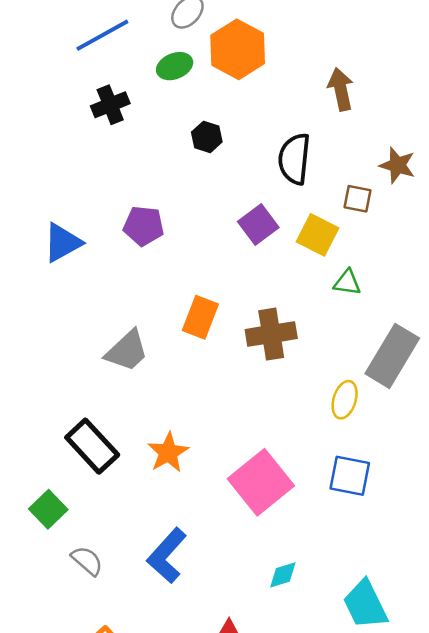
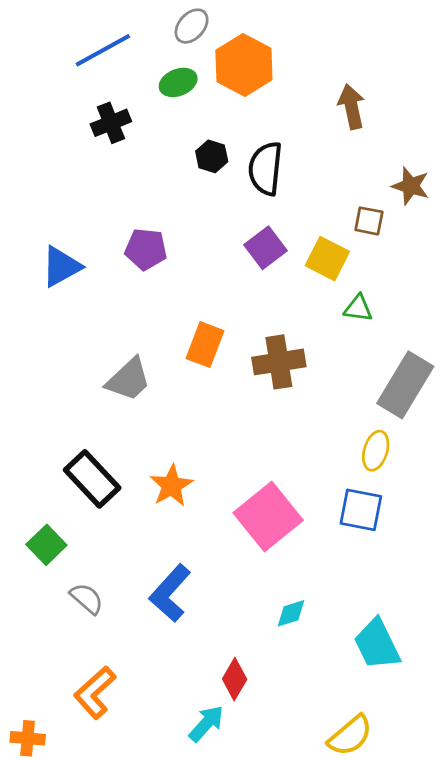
black semicircle: (294, 159) -> (265, 168), moved
yellow ellipse: (345, 400) -> (376, 451), moved

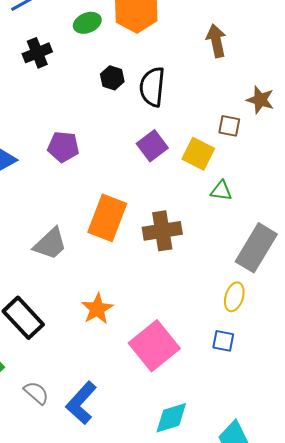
orange rectangle: (205, 345) -> (107, 218), size x1.4
orange star: (171, 486) -> (97, 309), moved
blue square: (361, 510) -> (223, 341), size x0.7
gray semicircle: (87, 599) -> (36, 393), moved
cyan diamond: (291, 613) -> (171, 418), size x1.5

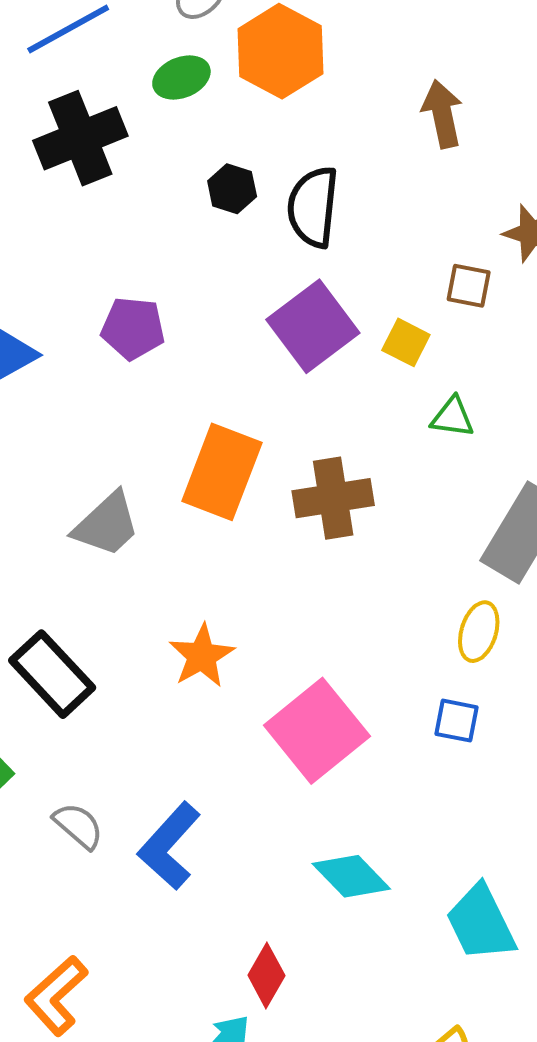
black cross: (37, 53) -> (80, 138), size x1.5
purple square: (152, 146) -> (313, 326), size x1.4
yellow square: (198, 154) -> (406, 342), size x0.7
cyan diamond: (171, 418) -> (351, 876), turned 63

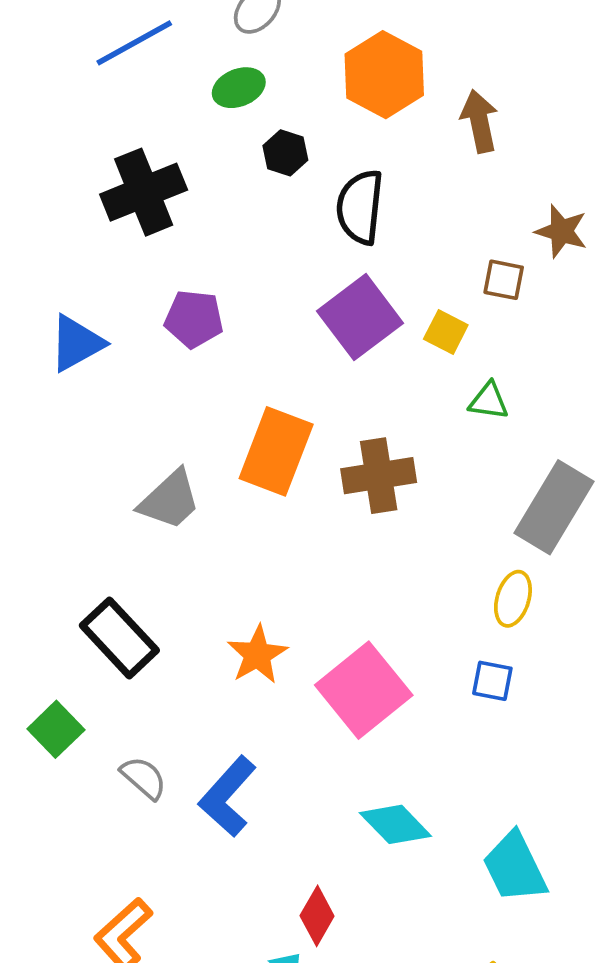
orange hexagon: (281, 51) -> (384, 75), moved
black cross: (80, 138) -> (144, 192), moved
black hexagon: (232, 189) -> (285, 153), moved
orange star: (202, 656) -> (257, 655), moved

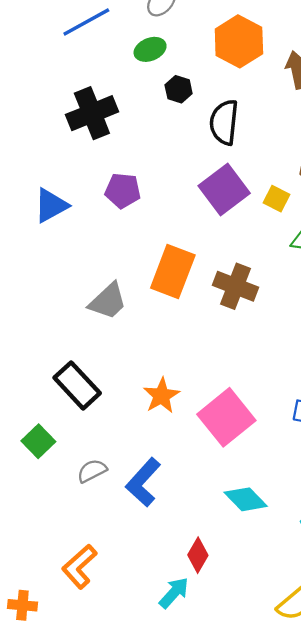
brown cross: (379, 476) -> (235, 286), turned 30
gray semicircle: (144, 778) -> (92, 471), turned -68

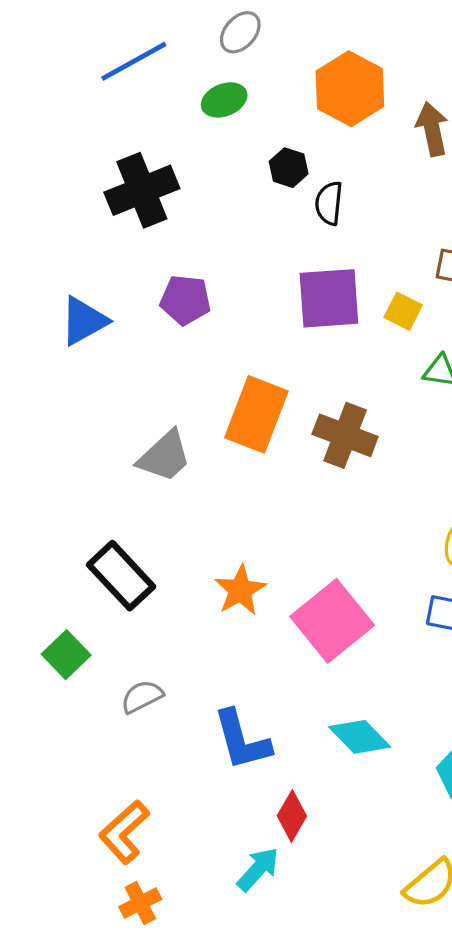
black hexagon: (179, 89) -> (289, 168), moved
black semicircle: (224, 122) -> (329, 203), size x0.7
purple square: (224, 189) -> (329, 298), turned 33
blue L-shape: (143, 482) -> (242, 740), moved, turned -57
orange cross: (22, 605) -> (140, 903), moved, turned -32

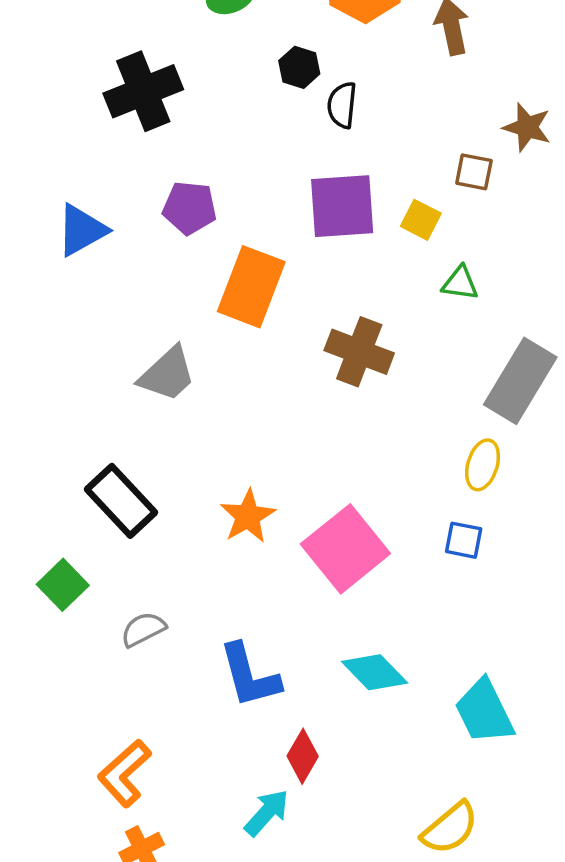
orange rectangle: (256, 414) -> (251, 287), moved

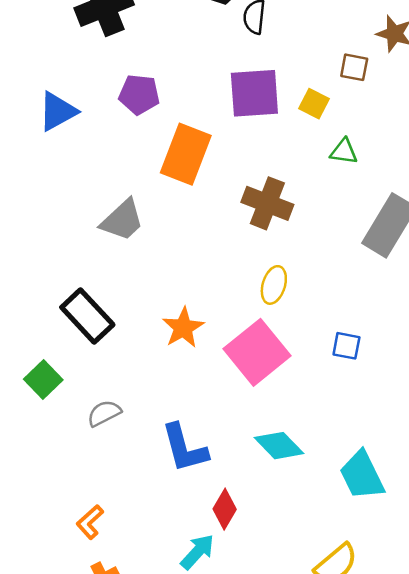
yellow ellipse: (483, 465) -> (274, 285), moved
orange L-shape: (124, 773) -> (90, 522), size x0.7

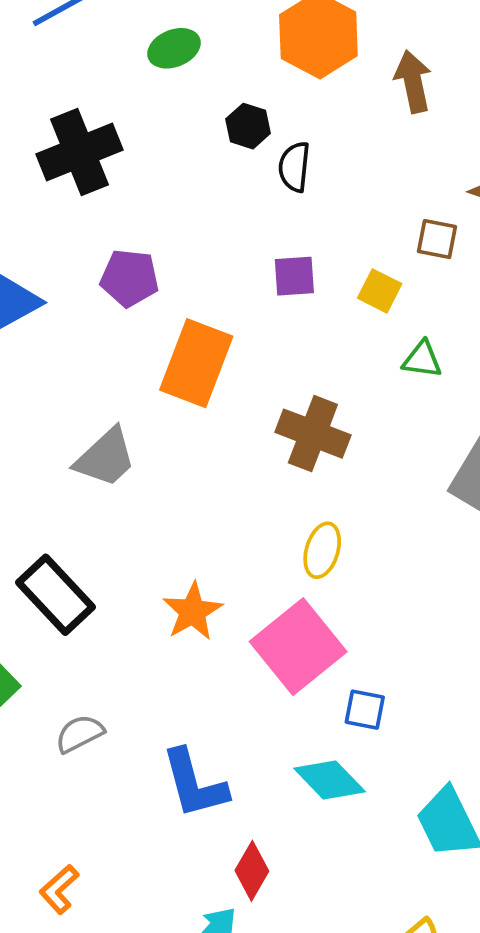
purple square: (254, 93) -> (294, 276), size x0.6
blue square: (346, 346) -> (365, 710), moved

